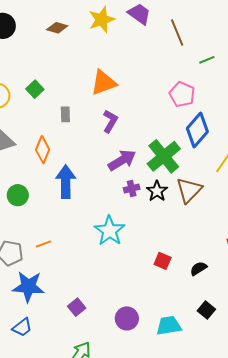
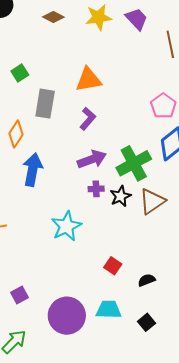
gray rectangle: (65, 114) -> (45, 104), size x1.8
purple circle: (127, 318) -> (67, 316), size x1.6
cyan trapezoid: (169, 326) -> (109, 310), moved

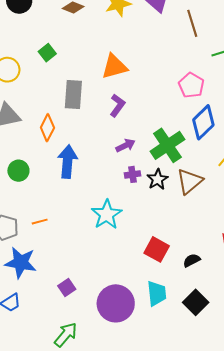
green square: (20, 73) -> (47, 53), moved
purple arrow: (92, 159) -> (125, 145), size x0.7
red square: (113, 266) -> (157, 249), size x1.4
cyan trapezoid: (109, 310) -> (157, 293), turned 88
black square: (147, 322) -> (196, 302), size x1.4

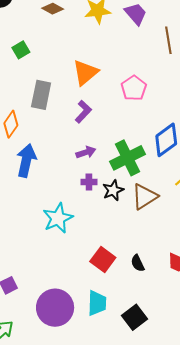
orange triangle: (114, 66) -> (85, 73), turned -32
pink pentagon: (191, 85) -> (134, 88), moved
black semicircle: (192, 260) -> (138, 263), moved, turned -96

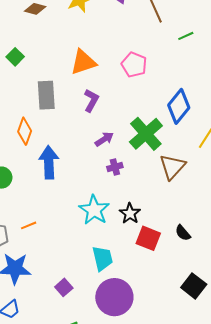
orange triangle: (85, 73) -> (83, 62), turned 36
black star: (113, 190) -> (130, 213), moved
cyan trapezoid: (97, 303) -> (102, 258), moved

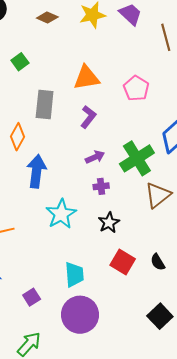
cyan star: (94, 210) -> (61, 214), moved
black star: (130, 213) -> (109, 223), moved

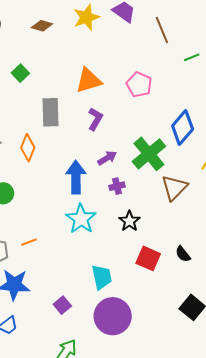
blue arrow: (36, 171) -> (76, 177), moved

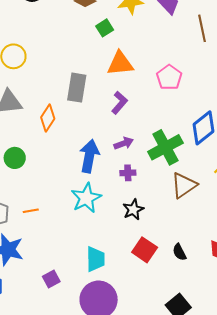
green square: (20, 73) -> (105, 28), moved

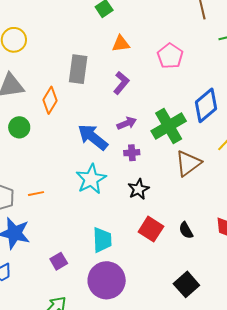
orange triangle: (120, 64) -> (121, 44), size x0.7
blue arrow: (89, 156) -> (93, 137), turned -60
green circle: (15, 158) -> (19, 127), moved

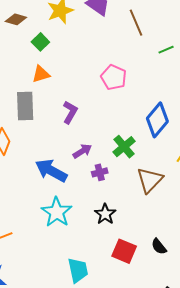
orange triangle: (121, 44) -> (41, 74), moved
green cross: (169, 126) -> (124, 147), size x0.7
purple cross: (132, 153) -> (100, 172), moved

